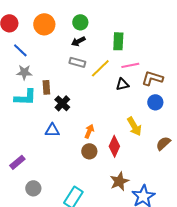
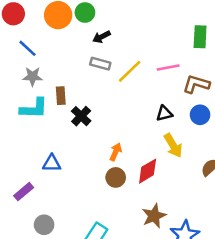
green circle: (80, 22) -> (85, 13), moved
green rectangle: (118, 41) -> (200, 37), moved
black triangle: (122, 84) -> (164, 114), moved
blue triangle: (52, 130) -> (52, 163), moved
red diamond: (114, 146) -> (148, 171), turned 35

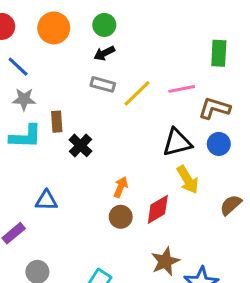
green circle: (85, 13) -> (104, 25), moved
black triangle: (164, 114) -> (177, 142), size x1.5

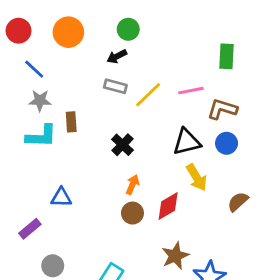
green circle: (104, 25) -> (128, 29), moved
black cross: (81, 145) -> (123, 145), moved

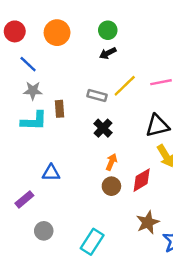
black arrow: (117, 56) -> (108, 53), moved
gray rectangle: (115, 86) -> (97, 95), moved

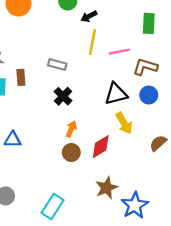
black arrow: (108, 53) -> (89, 16), moved
yellow line: (125, 86) -> (92, 42), moved, turned -35

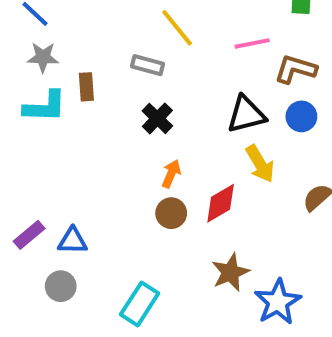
yellow line: (92, 42) -> (177, 28), moved, turned -50
blue triangle: (13, 140) -> (73, 241), moved

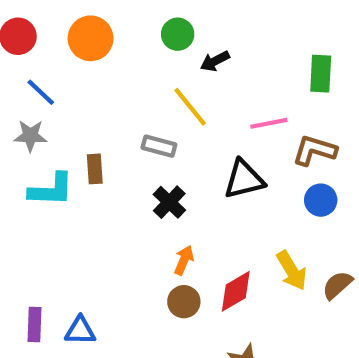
gray star: (43, 57) -> (30, 136), moved
black triangle: (246, 114) -> (244, 179), moved
yellow arrow: (260, 164) -> (292, 271), moved
purple rectangle: (29, 235) -> (35, 324), turned -48

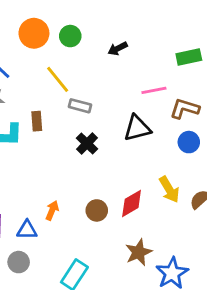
green circle: (178, 34) -> (70, 36), moved
green rectangle: (321, 74) -> (189, 57), turned 75
yellow line: (190, 107) -> (58, 79), moved
orange arrow: (184, 260) -> (52, 210), moved

